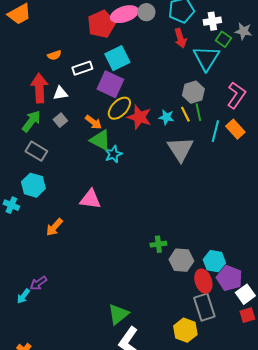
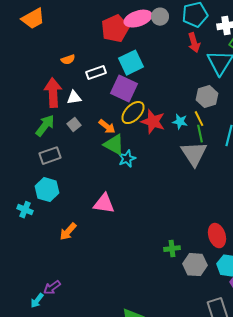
green line: (198, 112) -> (200, 134), moved
gray rectangle: (36, 151) -> (50, 156), turned -50
red ellipse: (203, 281) -> (217, 236), moved

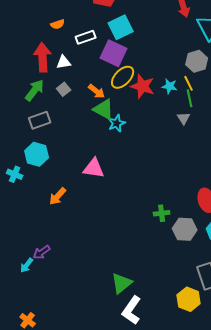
gray triangle: (194, 154) -> (184, 118), size x0.5

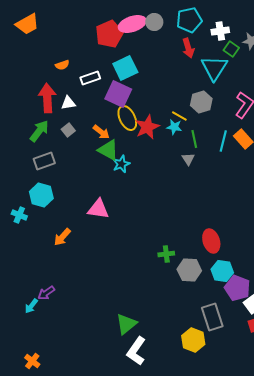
yellow ellipse: (123, 77) -> (127, 118), turned -70
yellow line: (189, 83) -> (179, 116), moved, turned -35
red star: (143, 86) -> (147, 127), turned 30

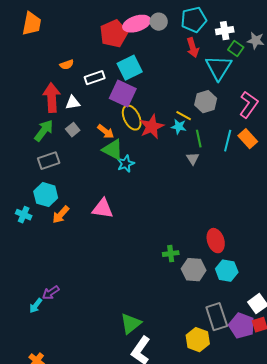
orange trapezoid: (27, 24) -> (32, 24), turned -50
orange arrow: (62, 237) -> (61, 215), moved
purple pentagon: (237, 288) -> (242, 326), moved

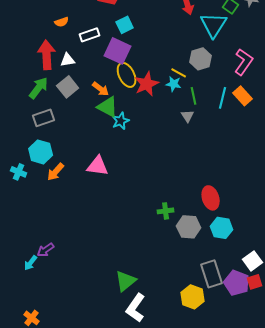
cyan square: (130, 68) -> (125, 25), size x0.7
gray square: (73, 130) -> (68, 87), size x1.5

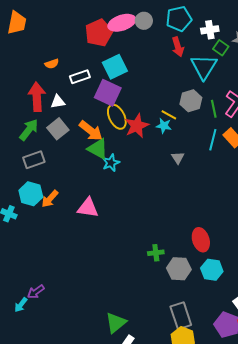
cyan square: (125, 25) -> (115, 67), size x1.4
orange arrow: (101, 89) -> (91, 131), size x1.4
green line: (194, 96) -> (214, 109), moved
orange arrow: (56, 172) -> (50, 199), moved
gray rectangle: (212, 274) -> (181, 316), moved

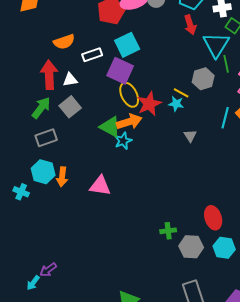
orange semicircle: (52, 64) -> (64, 42), size x1.5
green line: (214, 109) -> (226, 64), moved
orange arrow: (91, 131) -> (129, 122), moved, turned -55
orange arrow: (50, 199) -> (62, 177), turned -36

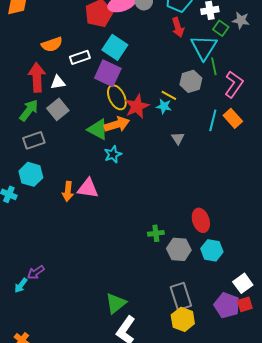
cyan square: (127, 45) -> (115, 47), turned -30
cyan star: (123, 141) -> (113, 154), moved
orange arrow: (62, 177) -> (68, 191), moved

